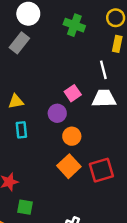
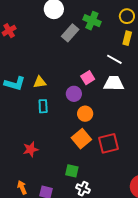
gray rectangle: (19, 43) -> (70, 33), moved
white line: (103, 70) -> (114, 59), turned -49
green square: (25, 207) -> (72, 171), moved

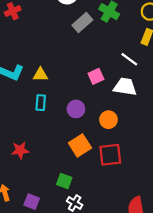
purple circle: (74, 94) -> (76, 109), moved
orange circle: (85, 114) -> (108, 120), moved

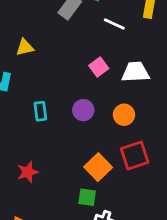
white line: (129, 59) -> (114, 24), moved
yellow triangle: (40, 75) -> (25, 47), moved
orange square: (80, 145) -> (98, 167), moved

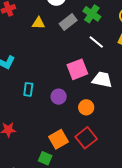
yellow triangle: (25, 47) -> (38, 23), moved
pink square: (99, 67) -> (77, 69), size x1.5
red square: (135, 155) -> (86, 138), turned -35

